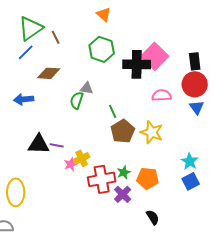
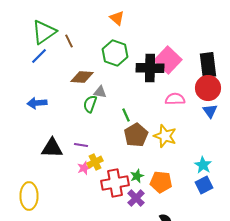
black rectangle: (195, 61) -> (208, 65), size x1.4
brown diamond: (49, 73) -> (82, 77), moved
purple line: (57, 145) -> (81, 145), moved

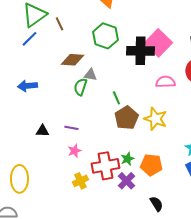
black triangle: (52, 148) -> (42, 131), size x0.6
yellow cross: (95, 162) -> (80, 181), moved

